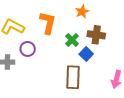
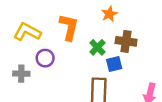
blue square: (86, 54) -> (114, 64), turned 32

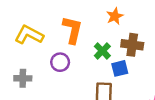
purple circle: (45, 58) -> (60, 62), moved

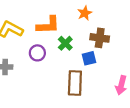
orange L-shape: (73, 30) -> (48, 25), turned 75
green cross: (102, 51) -> (65, 43), moved

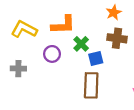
orange star: (85, 13) -> (114, 12), moved
blue square: (89, 58) -> (96, 58), moved

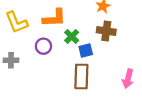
yellow L-shape: (24, 29) -> (16, 22), turned -140

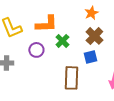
brown cross: (106, 31) -> (94, 36), turned 36
blue square: (86, 51) -> (90, 57), moved

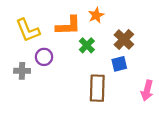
orange star: (91, 13) -> (96, 15), moved
purple circle: (36, 50) -> (44, 57), moved

